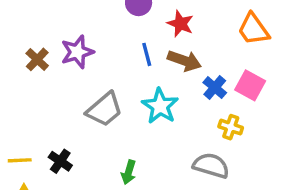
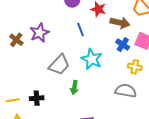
brown arrow: (184, 61) -> (120, 23), moved
black cross: (60, 161) -> (37, 98), turned -32
green arrow: (129, 172) -> (74, 88), moved

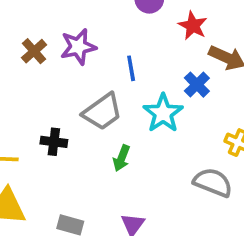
blue line: (81, 30) -> (131, 68), moved
blue cross: (123, 45) -> (197, 85), moved
black cross: (37, 98) -> (54, 142), moved

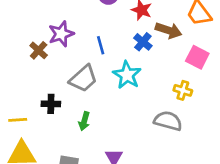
brown cross: (34, 51) -> (39, 50), moved
blue cross: (197, 85) -> (143, 42), moved
green arrow: (122, 158) -> (84, 121), moved

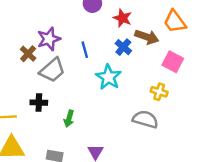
gray trapezoid: (83, 79) -> (52, 70), moved

